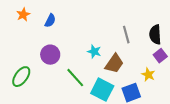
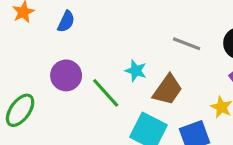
gray line: (126, 35) -> (187, 44), turned -54
green line: (75, 78) -> (106, 93), moved

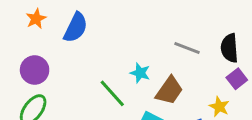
blue semicircle: (66, 22) -> (76, 28), size x1.5
purple circle: (66, 75) -> (35, 70), moved

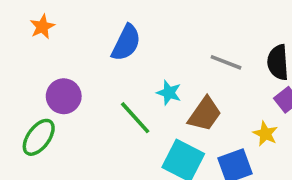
blue semicircle: (76, 28) -> (126, 43), moved
purple circle: (35, 70) -> (64, 96), moved

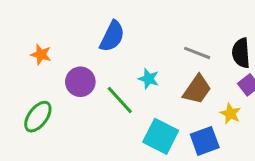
orange star: (42, 27) -> (41, 54), moved, turned -30
purple circle: (64, 96) -> (80, 82), moved
brown trapezoid: (205, 114) -> (197, 89), moved

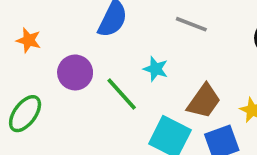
gray line: (197, 53) -> (191, 24), moved
brown trapezoid: (197, 89) -> (204, 101), moved

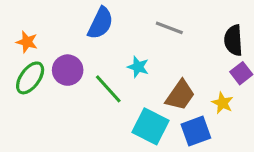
green ellipse: (25, 114) -> (30, 78), moved

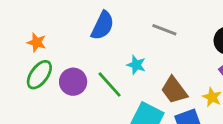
purple circle: (68, 70) -> (73, 82), moved
brown trapezoid: (180, 95) -> (174, 90), turned 108

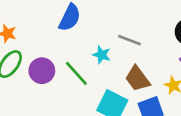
gray line: (164, 30) -> (129, 40), moved

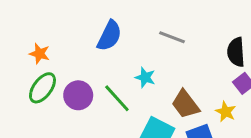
gray line: (129, 40) -> (172, 37), moved

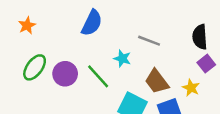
gray line: (172, 37) -> (149, 41), moved
orange star: (40, 54) -> (27, 25), moved, turned 30

